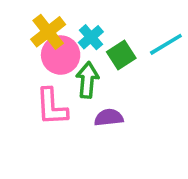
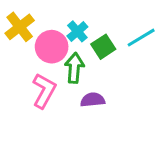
yellow cross: (48, 32) -> (20, 27), moved
pink L-shape: (52, 107) -> (44, 91), turned -148

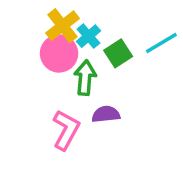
yellow cross: (20, 27) -> (62, 26), moved
pink L-shape: (44, 91) -> (66, 130), moved

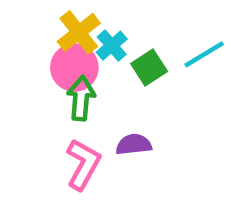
green arrow: (85, 78) -> (81, 98), moved

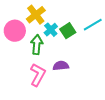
cyan cross: (112, 46) -> (51, 30), moved
pink circle: (74, 68) -> (15, 31), moved

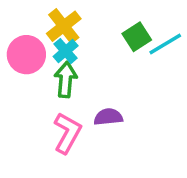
cyan cross: (51, 30) -> (66, 51), moved
green square: (68, 31) -> (137, 37), moved

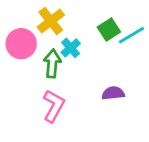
cyan cross: (66, 51) -> (71, 48), moved
purple semicircle: (108, 117) -> (113, 93), moved

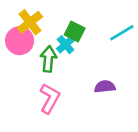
yellow cross: (51, 21) -> (30, 22), moved
green square: (109, 29) -> (75, 31), moved, turned -30

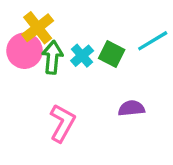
green square: (75, 31) -> (112, 54), moved
green arrow: (48, 59) -> (52, 57), moved

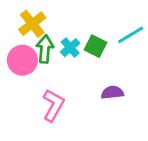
pink circle: (24, 51) -> (22, 60), moved

